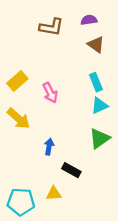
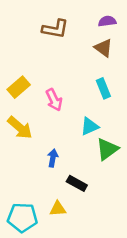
purple semicircle: (89, 20) -> (107, 21), moved
cyan triangle: (99, 106) -> (89, 126), moved

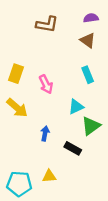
yellow rectangle: (19, 87) -> (16, 74), turned -30
black rectangle: (77, 183) -> (73, 148), moved

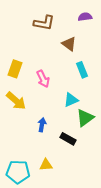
brown triangle: (88, 40) -> (69, 44), moved

